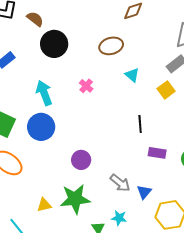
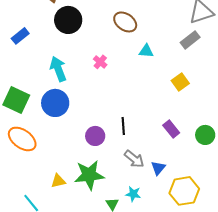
brown ellipse: (111, 46) -> (125, 22), turned 50
cyan triangle: (132, 75) -> (146, 51), turned -35
yellow square: (166, 90) -> (180, 82), moved
black line: (140, 124) -> (123, 126), moved
purple rectangle: (157, 153) -> (171, 129), turned 42

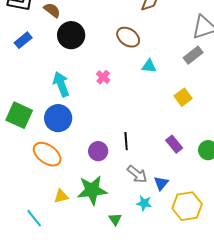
blue rectangle: (20, 36) -> (23, 40), moved
orange ellipse: (22, 139) -> (47, 154), moved
cyan star: (133, 194) -> (144, 203), moved

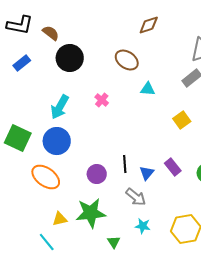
cyan arrow: (61, 84) -> (60, 107), turned -130
blue triangle: (161, 183) -> (147, 173), moved
cyan line: (34, 218) -> (47, 242), moved

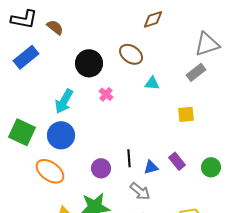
black circle: (70, 58) -> (89, 63), moved
blue rectangle: (22, 63) -> (26, 57), size x1.4
yellow square: (182, 120) -> (186, 114), turned 30
blue triangle: (147, 173) -> (151, 167), turned 35

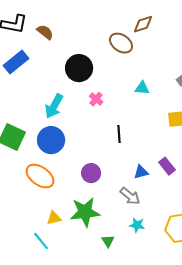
brown ellipse: (131, 54) -> (121, 43), moved
black line: (129, 158) -> (119, 134), moved

